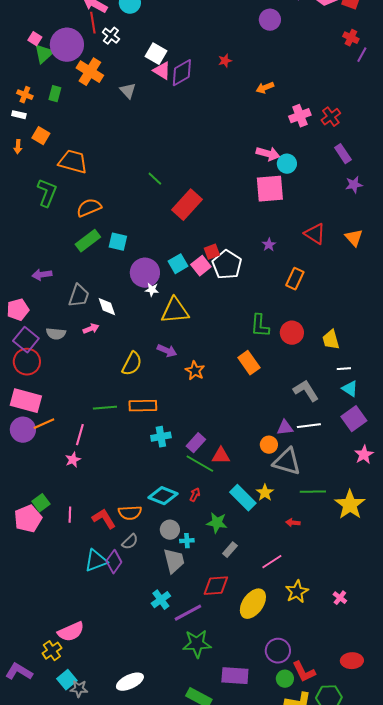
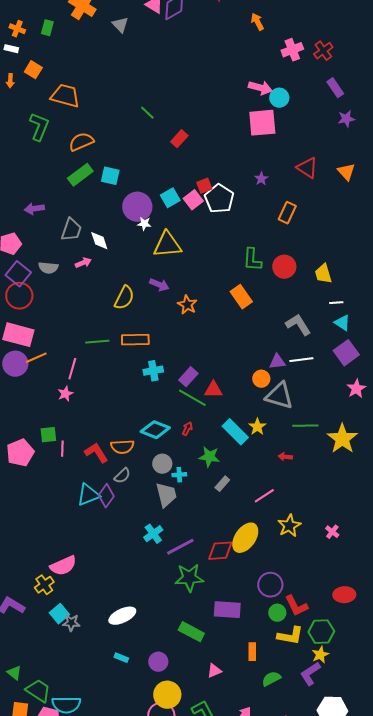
orange arrow: (265, 88) -> (257, 22), turned 84
red rectangle: (187, 205) -> (179, 139), size x0.6
green square: (41, 503) -> (48, 435), moved, turned 30
red diamond: (216, 586) -> (220, 551), moved

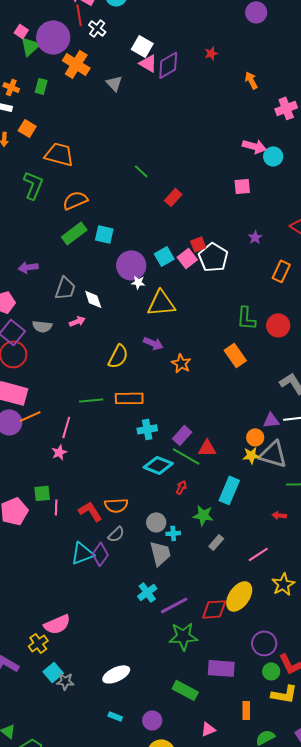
pink square: (262, 123) -> (242, 186), moved, size x0.6
yellow star: (257, 427) -> (251, 455), moved, turned 30
cyan diamond: (155, 430) -> (158, 465), moved
cyan rectangle: (235, 432) -> (229, 490), turned 68

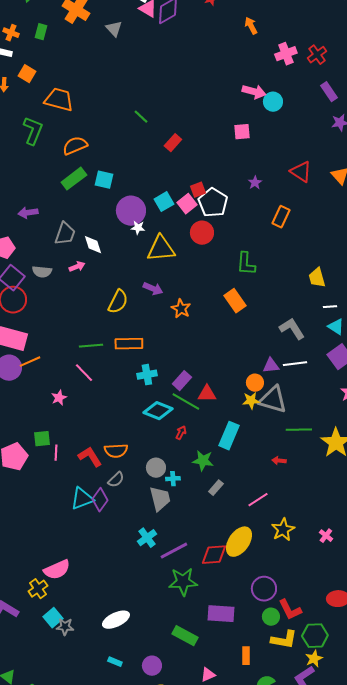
red circle: (278, 325) -> (202, 233), moved
pink line: (66, 427) -> (84, 373), moved, turned -60

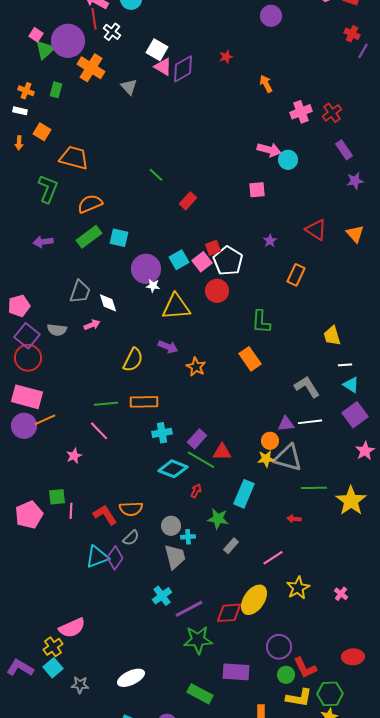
purple arrow: (28, 213) -> (43, 242), moved
cyan square: (53, 618) -> (53, 668), moved

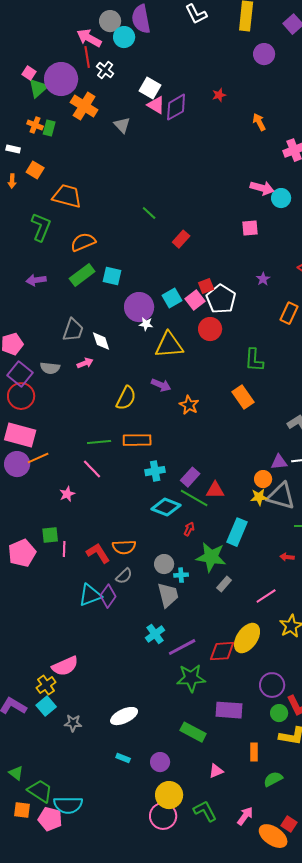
orange cross: (26, 91) -> (35, 125), moved
green star: (218, 519) -> (211, 557), size x1.4

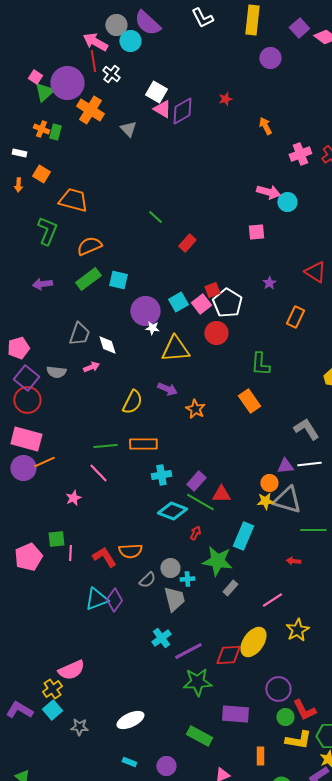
purple semicircle: (141, 19) -> (147, 23), turned -36
gray semicircle: (124, 576) -> (147, 580), moved

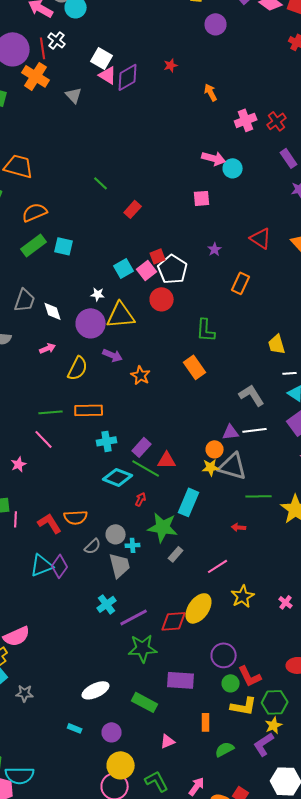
red line: (93, 61) -> (43, 48), moved
purple circle: (145, 311) -> (91, 323), moved
pink arrow: (91, 367) -> (48, 348), moved
white ellipse: (130, 720) -> (96, 690), moved

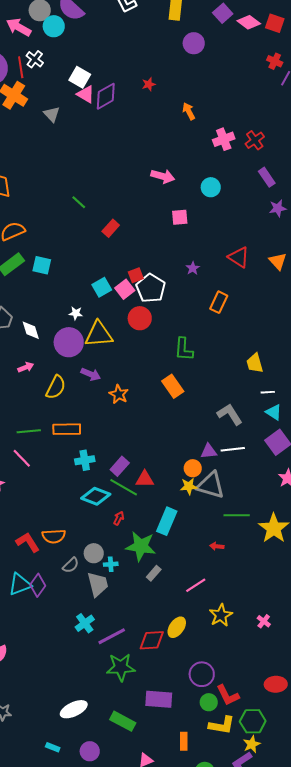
pink arrow: (214, 158) -> (163, 176), moved
yellow ellipse: (199, 608) -> (177, 627), size x0.7

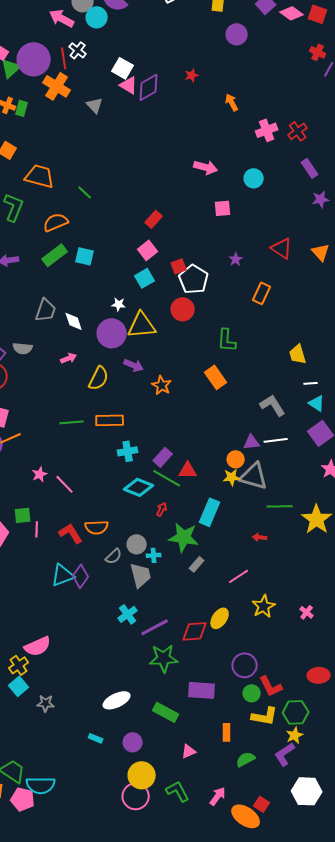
green line: (79, 202) -> (85, 192), moved
pink square: (125, 289) -> (148, 250), moved
pink line: (22, 458) -> (65, 484), moved

